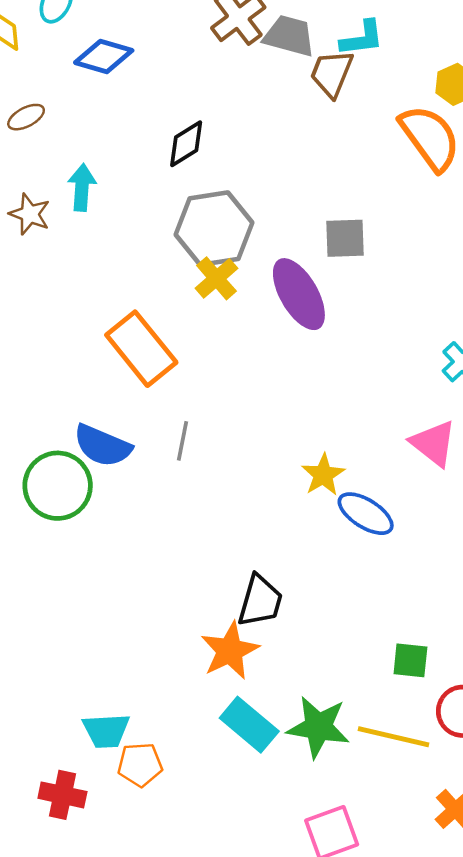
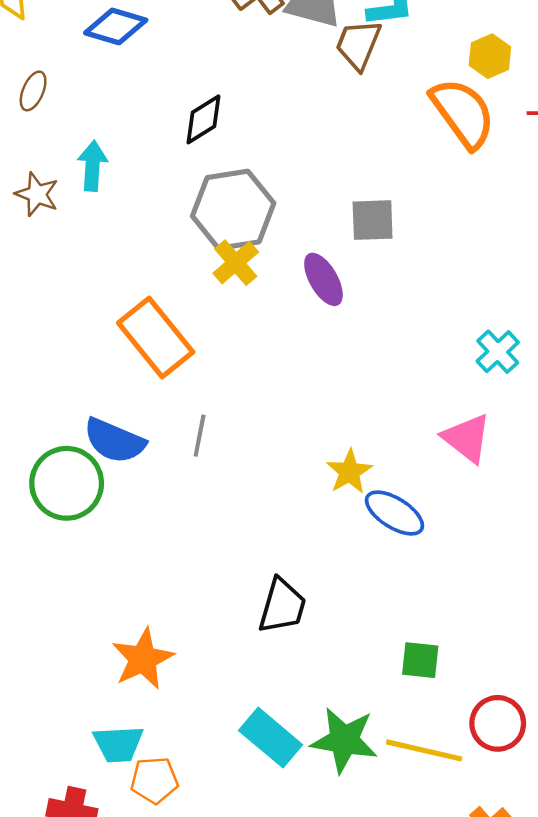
brown ellipse: (26, 117) -> (33, 91), turned -39
purple ellipse: (299, 294) -> (323, 279), size x0.7
orange star: (230, 651) -> (143, 659), moved
green square: (410, 660) -> (420, 660), moved

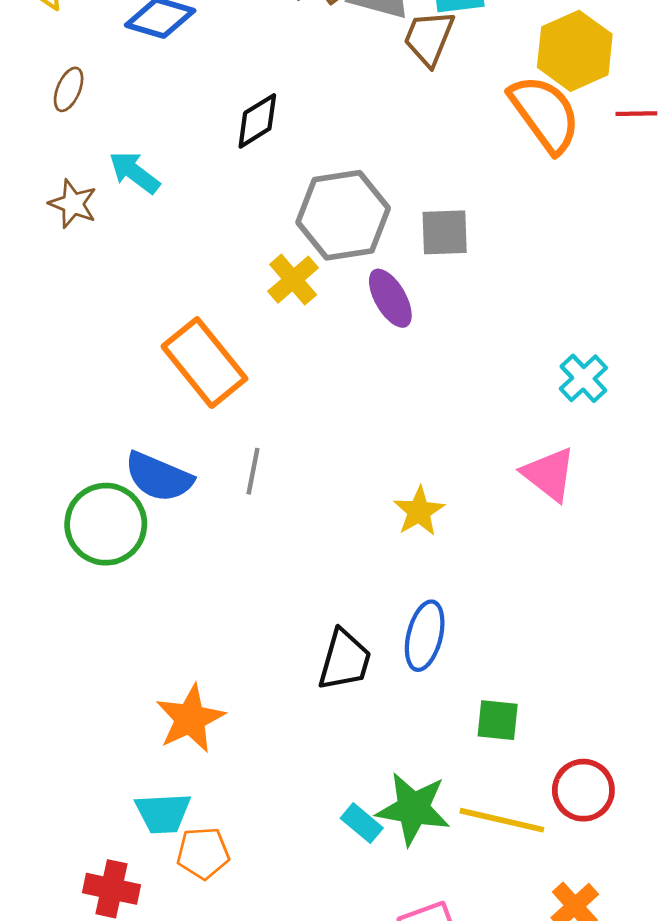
yellow hexagon: (490, 56) -> (575, 51), size x1.6
cyan arrow: (92, 166) -> (134, 172), turned -57
gray hexagon: (233, 210) -> (343, 215), moved
blue ellipse: (394, 513) -> (425, 636), moved, turned 72
cyan rectangle: (271, 738) -> (362, 823), moved, size x0.6

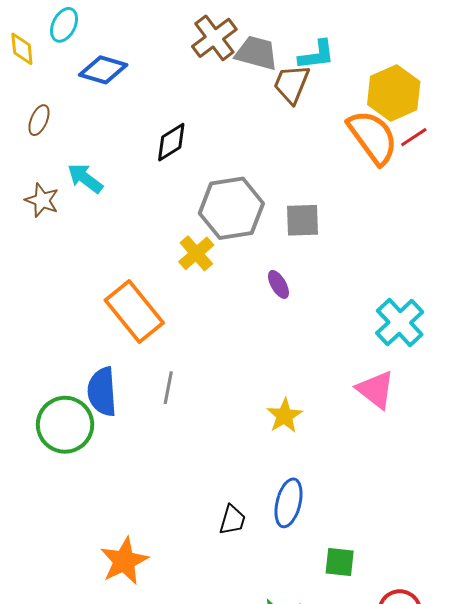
red line: (636, 114) -> (414, 137), moved, turned -32
purple ellipse: (390, 298) -> (278, 284), moved, size x0.7
cyan cross: (583, 378) -> (400, 323), size x1.4
blue semicircle: (159, 477) -> (102, 392), turned 63
black trapezoid: (345, 660) -> (232, 520), size x0.7

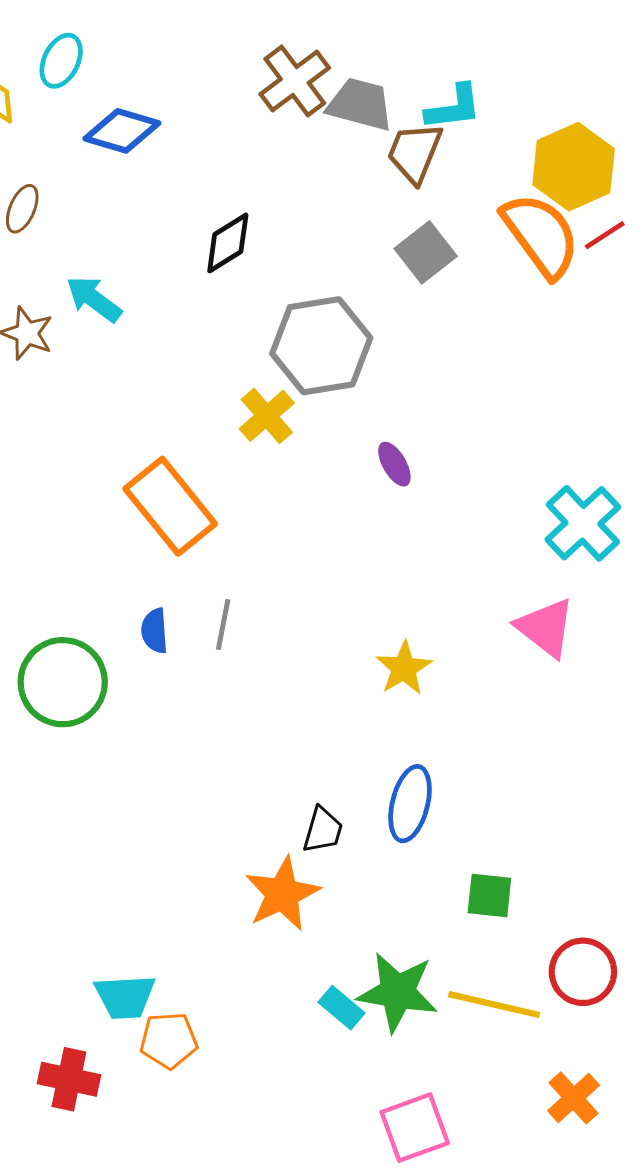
gray square: (303, 220) -> (426, 252), moved, turned -36
blue semicircle: (102, 392) -> (155, 631), moved, size x0.6
orange star: (124, 561) -> (282, 894), moved

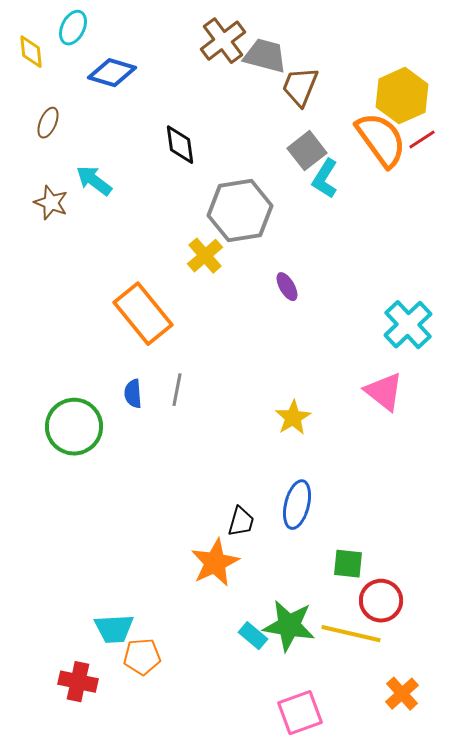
cyan L-shape: (454, 107) -> (325, 179), moved, turned 129
black diamond: (228, 243) -> (180, 145), turned -66
red circle: (583, 972) -> (381, 601), moved

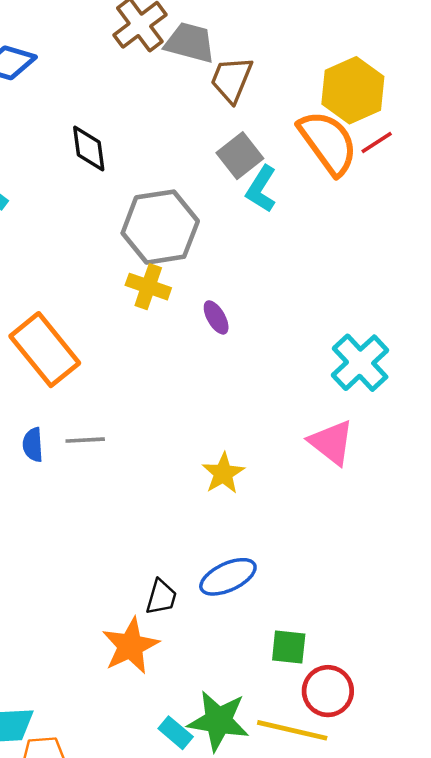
yellow cross: (205, 256) -> (148, 287), moved, turned -30
gray line: (177, 390) -> (85, 440), turned 76
blue ellipse: (297, 505) -> (228, 577), turned 51

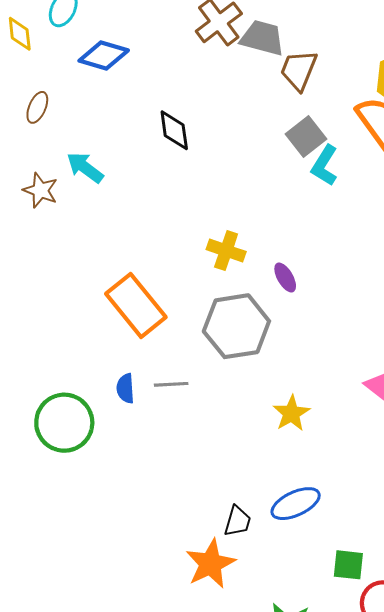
gray hexagon: (160, 227) -> (236, 326), moved

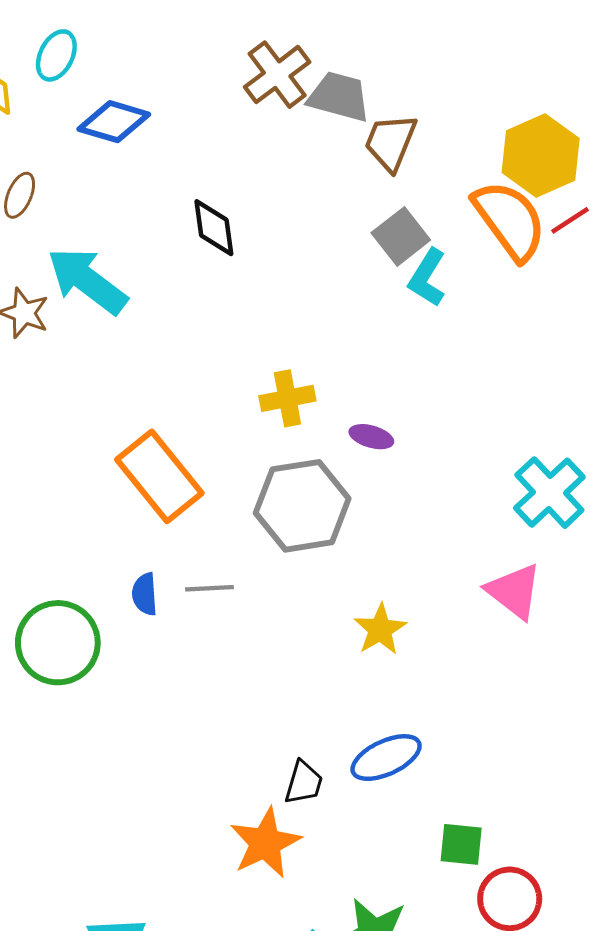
cyan arrow: (85, 168) -> (87, 281), size x1.5
yellow cross: (226, 251) -> (287, 398), turned -30
purple ellipse: (285, 277) -> (371, 437), turned -44

